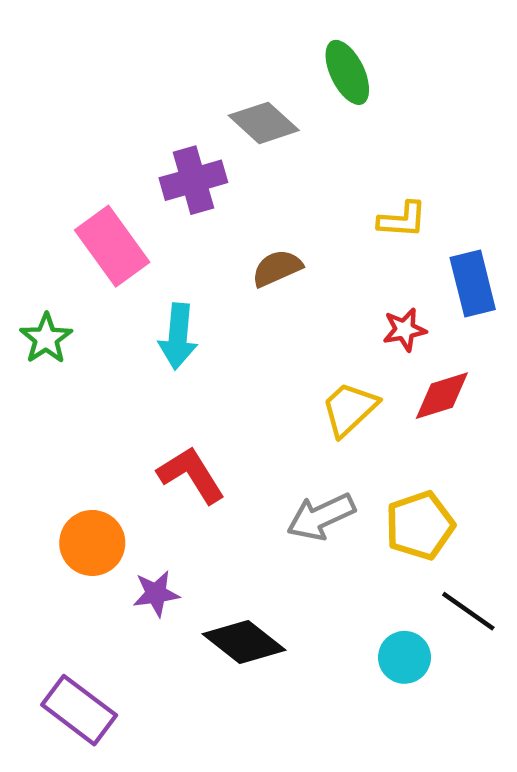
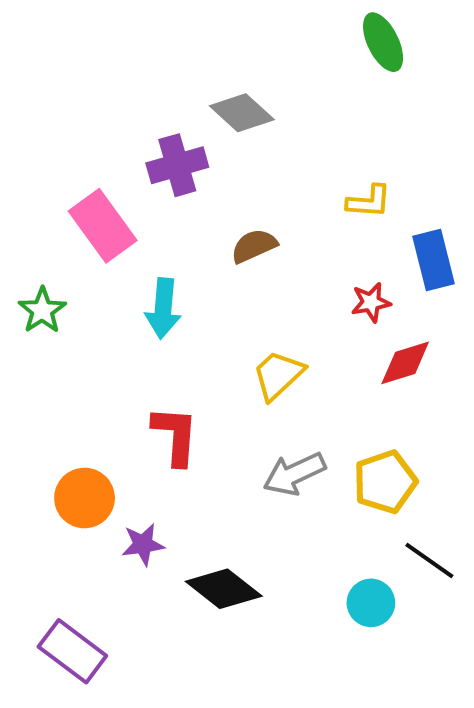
green ellipse: (347, 72) -> (383, 42), moved
yellow trapezoid: (350, 409) -> (278, 375), moved
red L-shape: (191, 475) -> (175, 435), turned 36

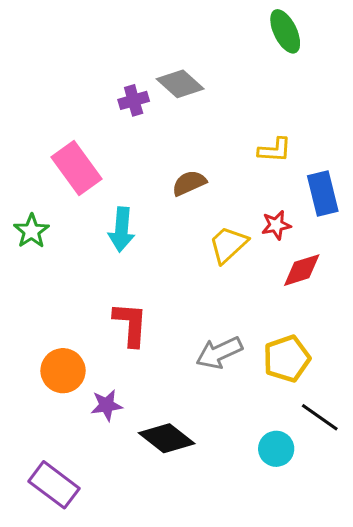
purple cross: (177, 165) -> (134, 100), moved, size x0.7
yellow trapezoid: (278, 375) -> (228, 245), moved

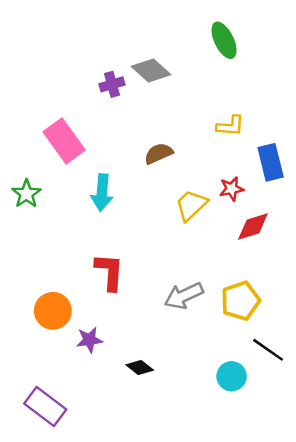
green ellipse: (285, 31) -> (224, 40), moved
black diamond: (167, 438) -> (140, 367), size x0.6

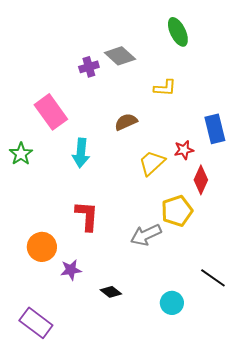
yellow L-shape: (230, 126) -> (165, 88), moved
red diamond: (253, 227) -> (201, 180), turned -48
yellow pentagon: (240, 301) -> (177, 211), moved
cyan circle: (232, 376) -> (172, 303), moved

